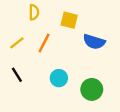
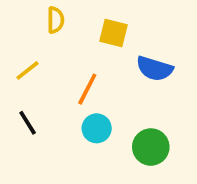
orange line: (44, 43) -> (87, 89), moved

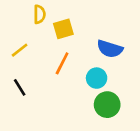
yellow square: (113, 33) -> (63, 29), moved, turned -30
cyan circle: (97, 128) -> (97, 78), moved

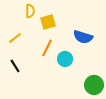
cyan circle: (97, 78) -> (65, 59), moved
green circle: (107, 105) -> (94, 85), moved

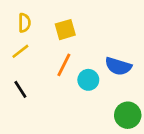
yellow semicircle: (30, 11) -> (24, 23), moved
blue semicircle: (83, 37) -> (118, 66), moved

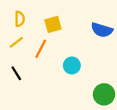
orange line: (64, 65) -> (41, 49), moved
blue semicircle: (118, 66) -> (102, 30), moved

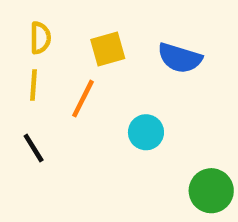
blue semicircle: (102, 30) -> (180, 58), moved
yellow line: (16, 42) -> (34, 85), turned -48

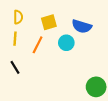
cyan circle: (146, 132) -> (66, 43), moved

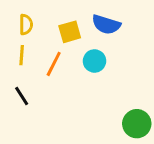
blue semicircle: (82, 26) -> (106, 25), moved

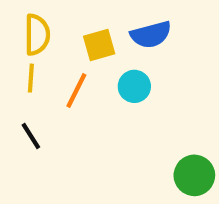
yellow semicircle: (26, 25) -> (37, 35), size x1.4
blue semicircle: (106, 25) -> (151, 35), turned -32

